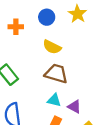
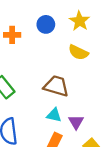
yellow semicircle: (52, 47) -> (78, 52), moved
purple triangle: (74, 107) -> (76, 122), turned 32

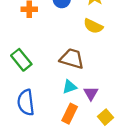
cyan triangle: (54, 115) -> (70, 87), turned -32

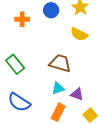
purple triangle: (91, 93) -> (77, 94), turned -40
blue semicircle: (26, 102) -> (19, 102), turned -50

